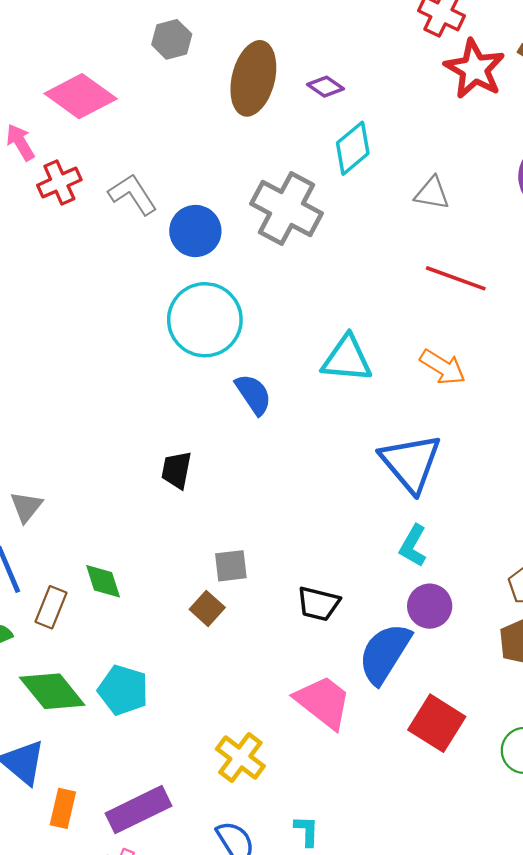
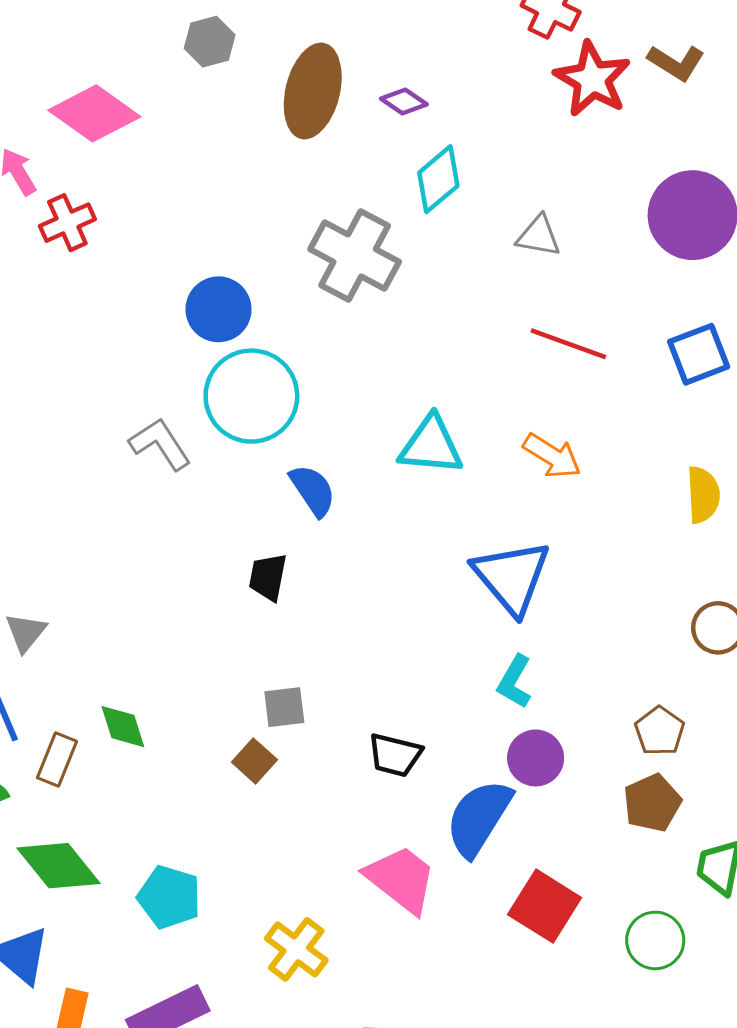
gray L-shape: (133, 194) -> (160, 444), moved
blue circle: (195, 231) -> (219, 309), moved
black trapezoid: (176, 470) -> (268, 577), moved
cyan pentagon: (123, 690) -> (169, 897), moved

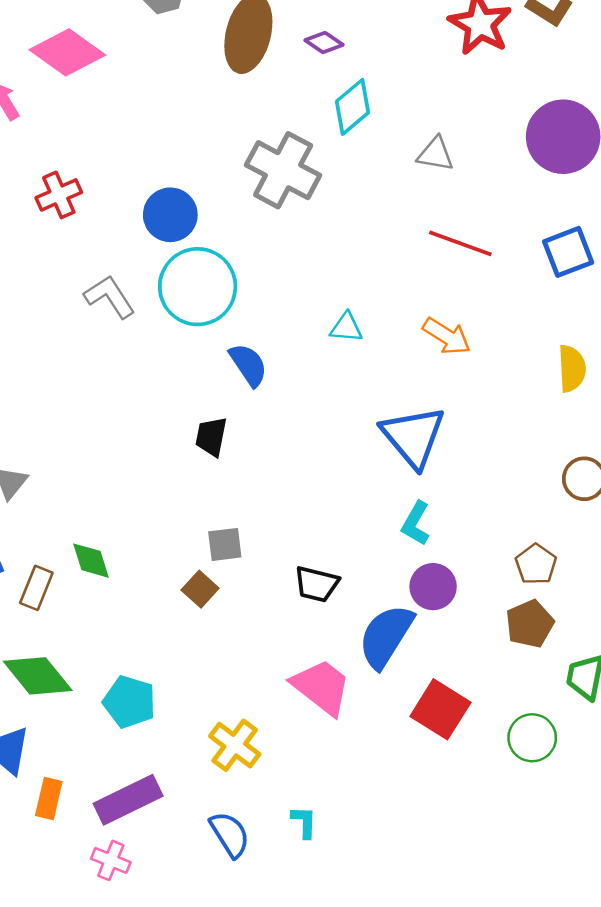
red cross: (67, 223) -> (59, 195), moved
gray L-shape: (160, 444) -> (110, 297), moved
cyan triangle: (431, 445) -> (346, 328), size x0.6

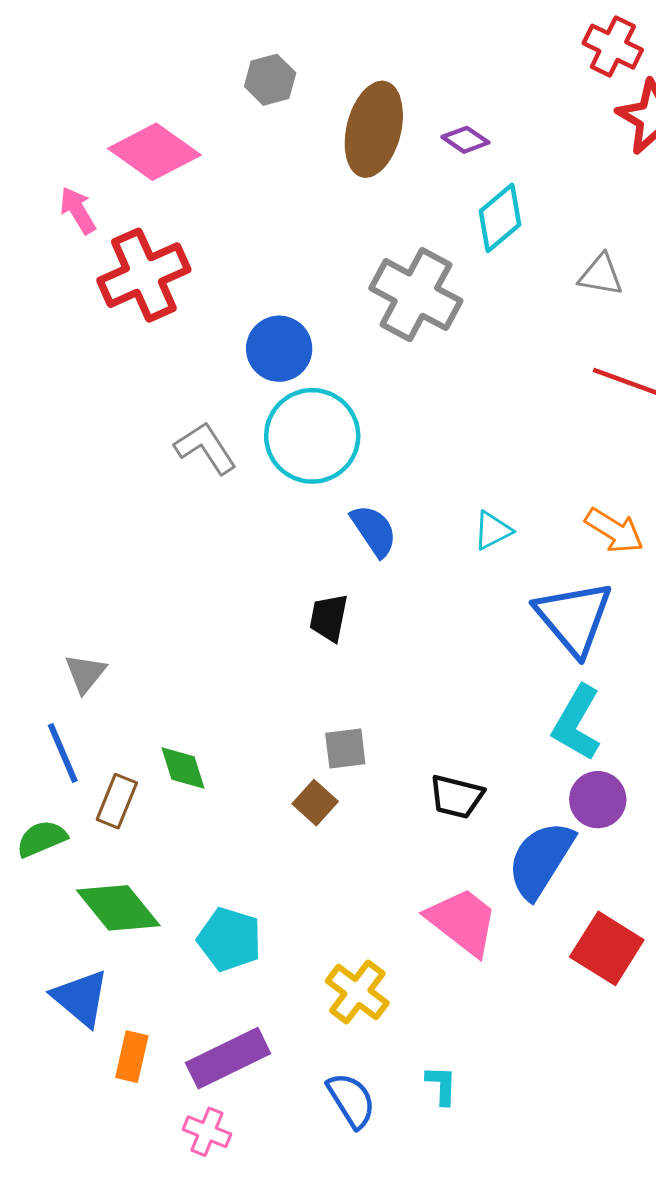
red cross: (59, 195) -> (144, 275), moved, size x1.6
cyan triangle: (346, 328) -> (493, 531), moved, turned -32
orange arrow: (447, 336) -> (614, 531), moved
cyan L-shape: (416, 523) -> (577, 723), size x1.4

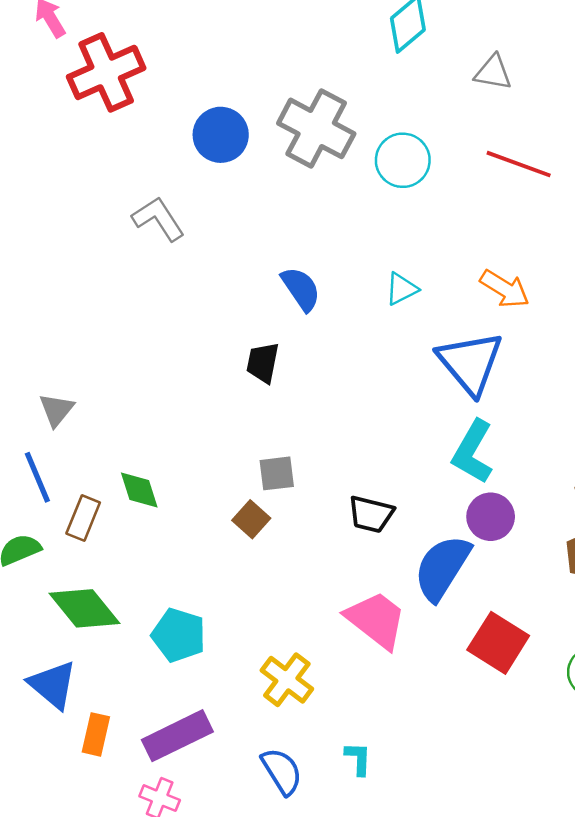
gray cross: (416, 295) -> (316, 128), moved
cyan circle: (312, 436) -> (403, 160), moved, size x0.7

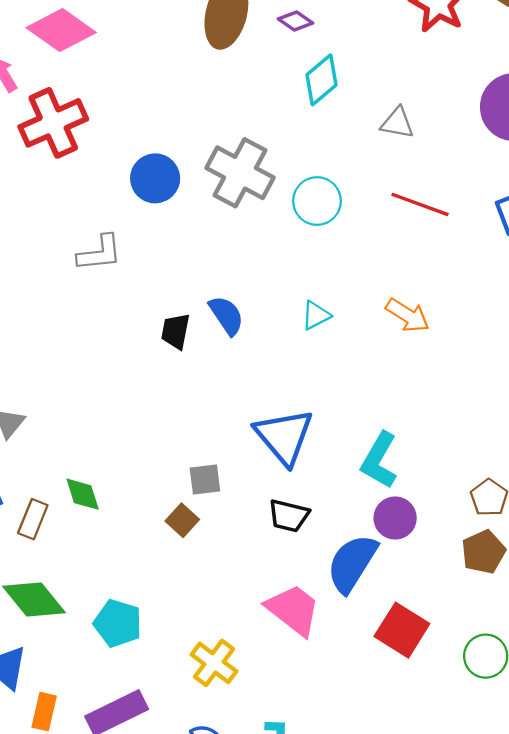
gray L-shape: (158, 219) -> (100, 253), turned 117
black trapezoid: (263, 363) -> (175, 331), moved
blue triangle: (470, 363) -> (284, 436), moved

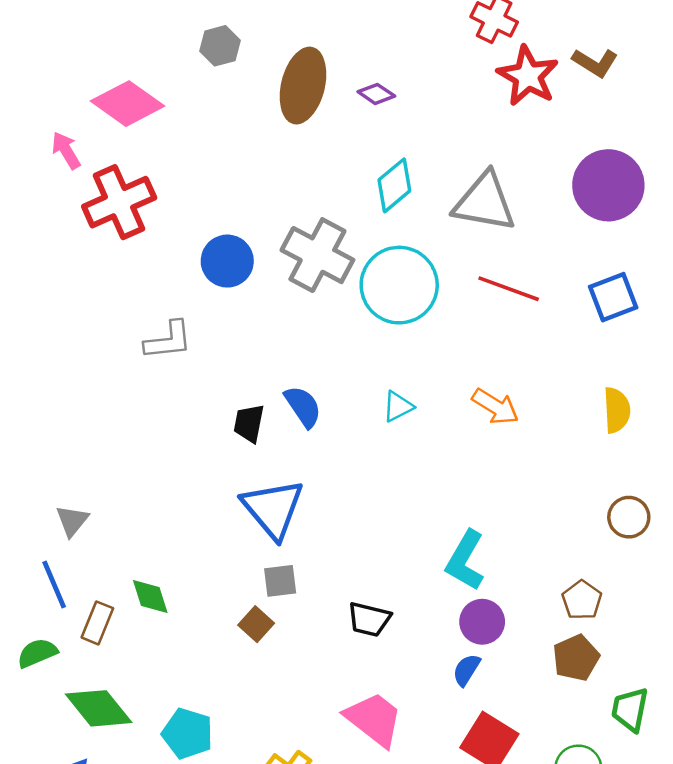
cyan diamond: (322, 80) -> (394, 185), moved
gray triangle: (397, 123) -> (485, 202), size x1.8
cyan circle: (317, 201) -> (399, 285), size x1.5
blue triangle: (284, 436) -> (273, 509), moved
blue semicircle: (352, 563) -> (466, 670), moved, size x0.5

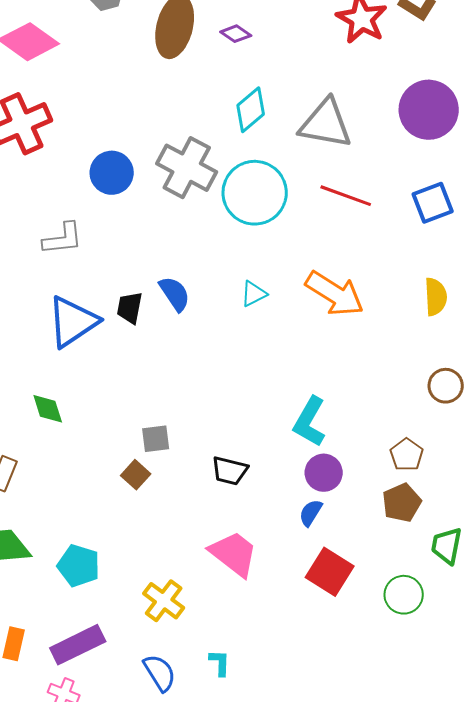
orange arrow: (495, 407) -> (335, 294), size x1.5
blue triangle: (273, 509) -> (73, 322), moved, turned 36
green diamond: (150, 596) -> (48, 409), moved

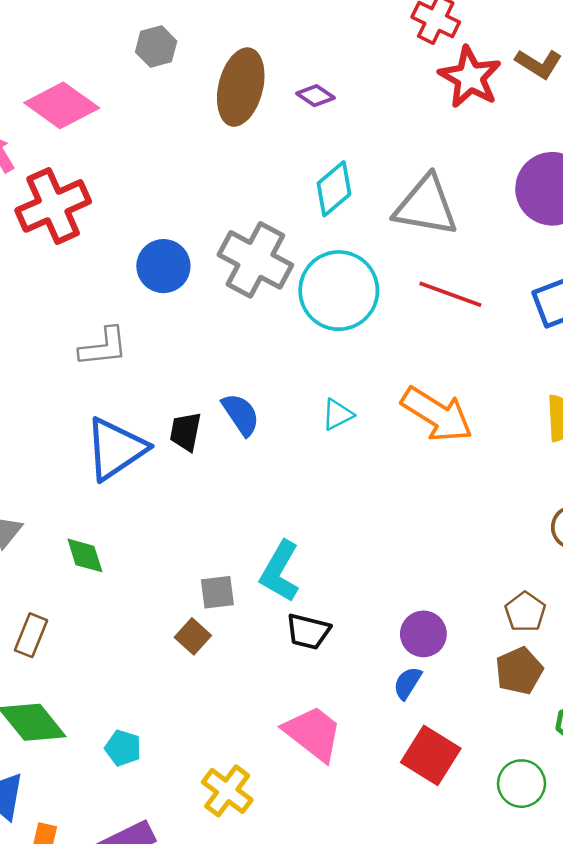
cyan L-shape: (310, 422) -> (280, 571), moved
cyan pentagon: (79, 566) -> (123, 748), size x0.7

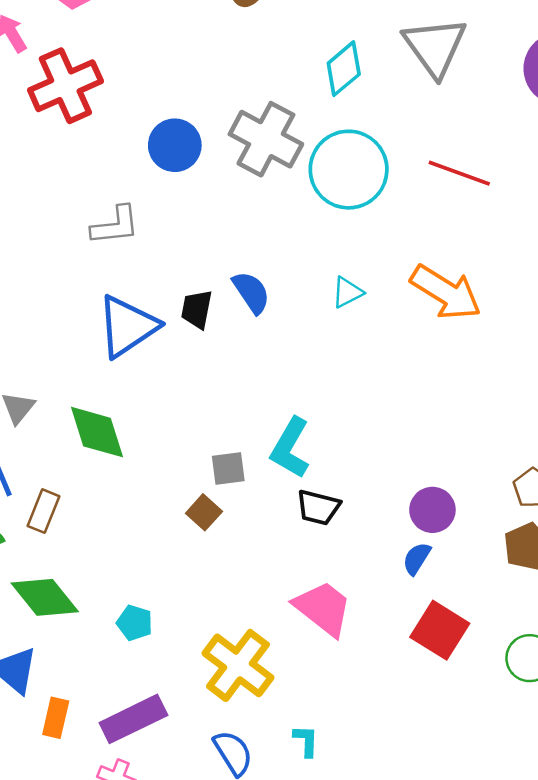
gray triangle: (426, 206) -> (435, 47), moved, turned 44
green diamond: (85, 555) -> (97, 432), size x1.5
yellow cross: (227, 791) -> (238, 665), size x1.4

